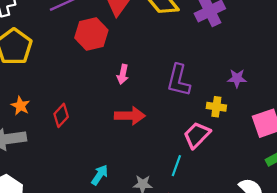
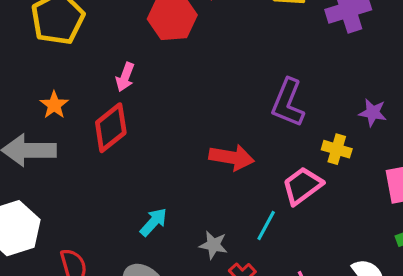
pink arrow: (123, 74) -> (125, 77), moved
red diamond: (61, 115) -> (111, 128), size x1.4
red arrow: (130, 116) -> (231, 157), moved

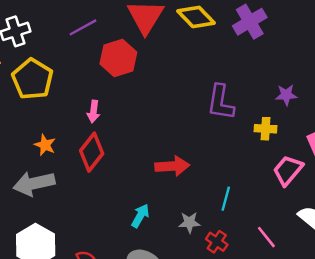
red arrow: (231, 157) -> (172, 166), moved
pink trapezoid: (302, 186) -> (288, 170), moved

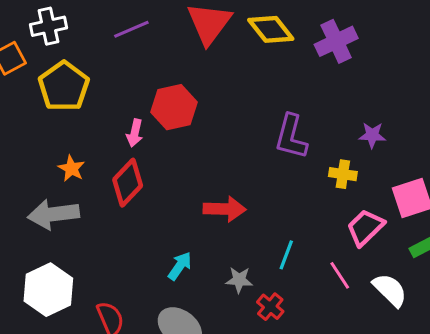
red hexagon: (118, 58) -> (174, 107), moved
pink line: (266, 237) -> (340, 275), moved

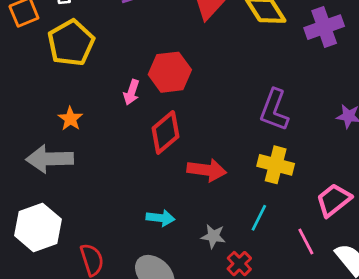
yellow cross: (343, 174) -> (276, 165), moved, size x1.4
red diamond: (128, 183) -> (165, 132), moved
cyan arrow: (180, 266) -> (160, 218), turned 56

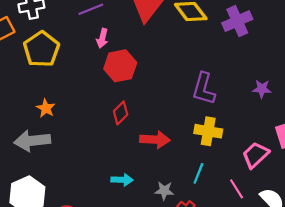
pink arrow: (131, 92) -> (102, 38), moved
red diamond: (165, 132) -> (121, 113), size x0.7

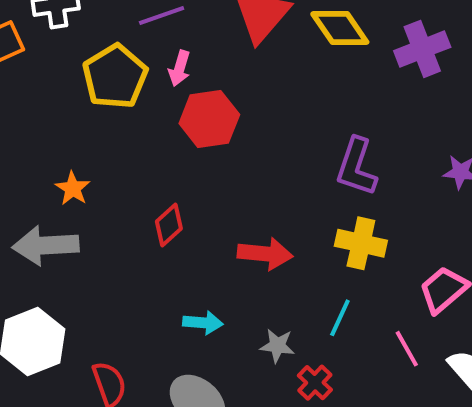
yellow pentagon: (41, 49) -> (115, 77), moved
red diamond: (121, 113) -> (169, 225), moved

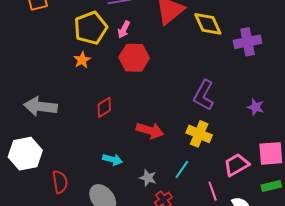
orange star: (73, 188) -> (82, 60), moved

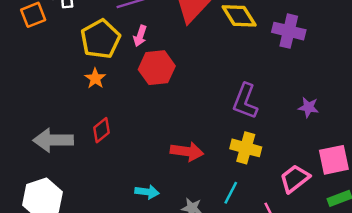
purple cross: (247, 42) -> (289, 31), turned 32
red diamond: (104, 107) -> (102, 130), moved

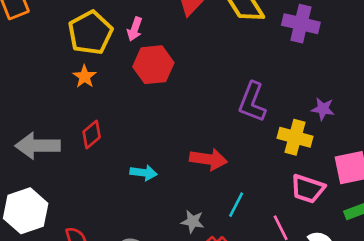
yellow cross: (246, 148) -> (295, 137), moved
red arrow: (187, 152) -> (208, 159), moved
pink trapezoid: (295, 179) -> (308, 189), turned -124
cyan arrow: (147, 192) -> (144, 173), moved

